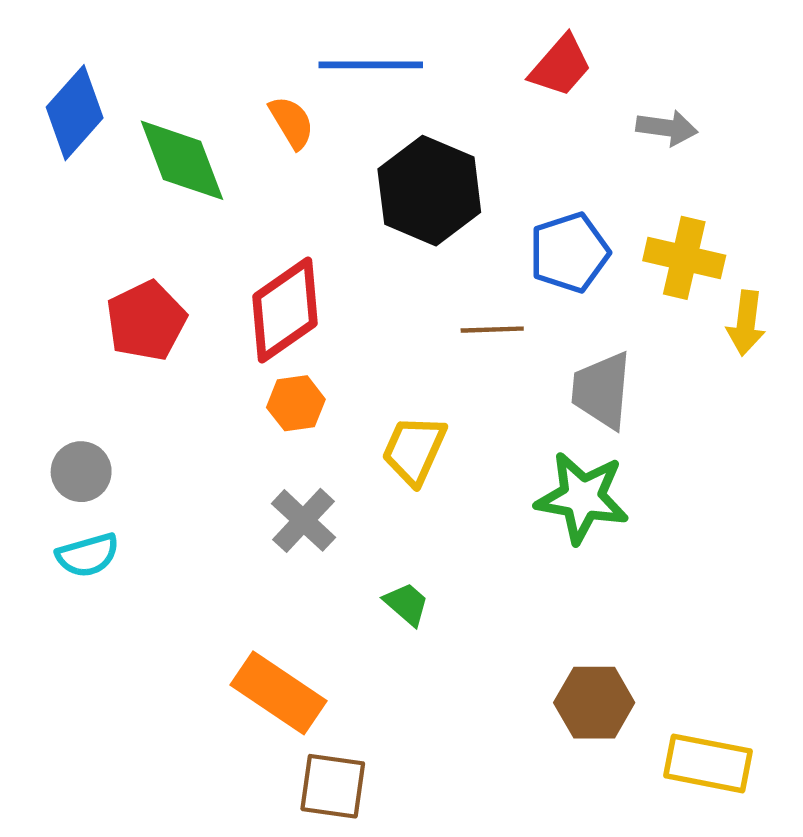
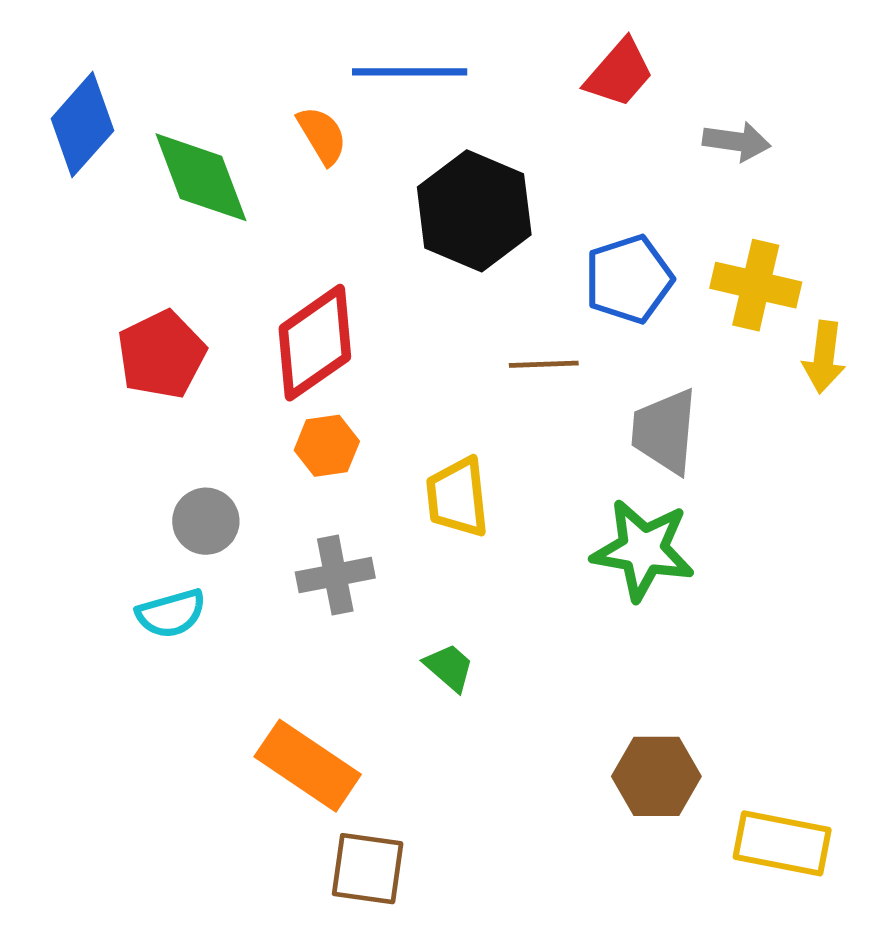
yellow trapezoid: (414, 450) -> (457, 497), turned -30
gray circle: (81, 472) -> (206, 521), moved
gray cross: (303, 520) -> (335, 575), turned 36
cyan semicircle: (88, 555) -> (171, 613), moved

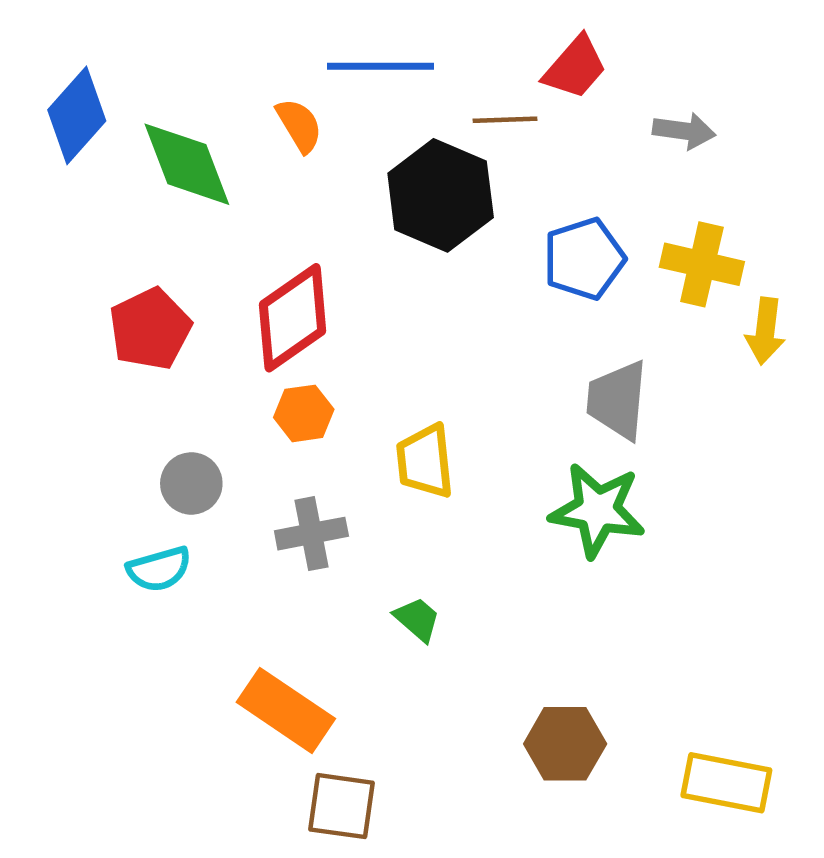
brown line: (544, 364) -> (505, 120), moved
brown hexagon: (656, 776) -> (565, 744), moved

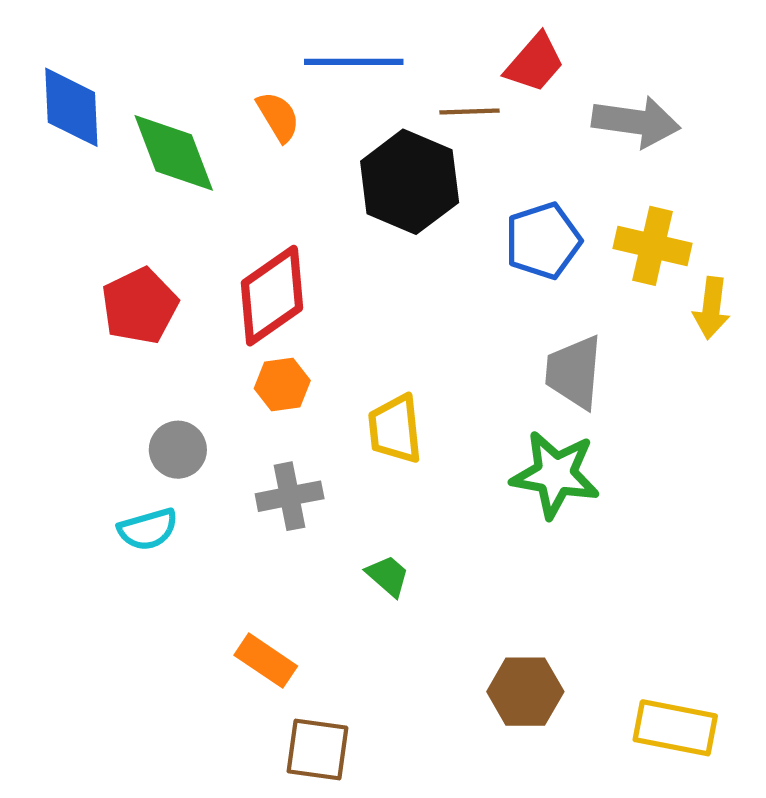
blue diamond: (77, 115) -> (71, 107), turned -44
gray arrow: (684, 131) -> (636, 122), size x1.5
orange rectangle: (286, 710) -> (266, 661), size x0.7

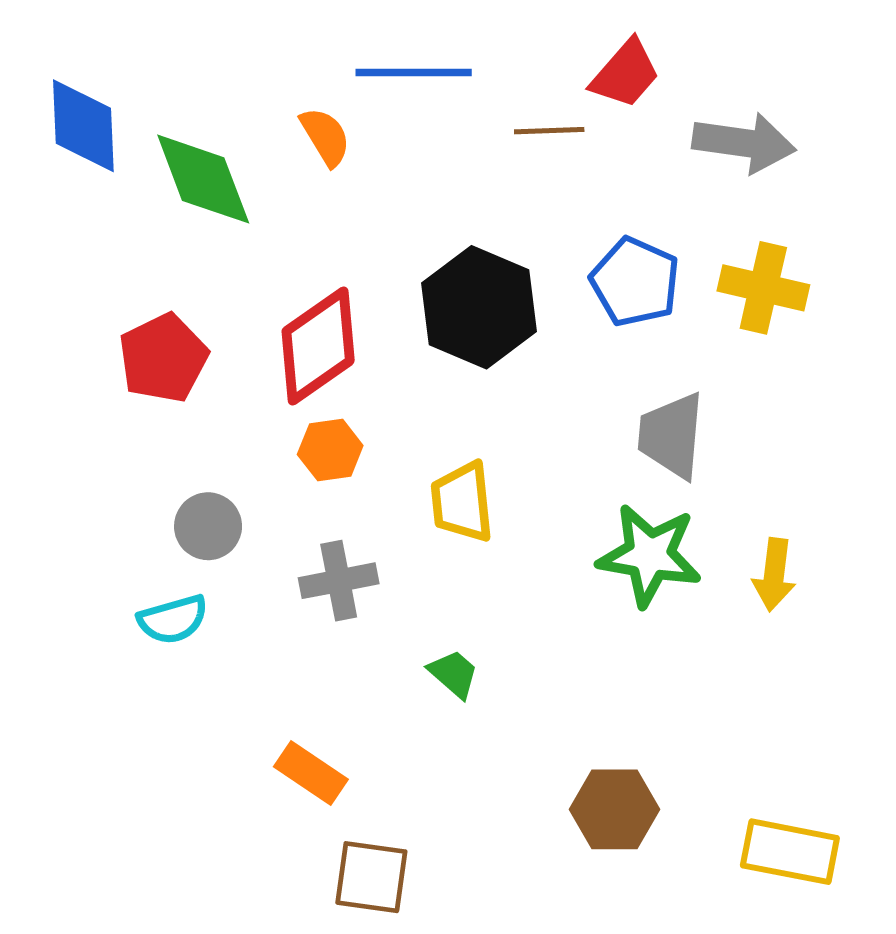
black hexagon: (410, 182) -> (479, 307), moved
blue pentagon: (543, 241) -> (635, 282), turned -30
yellow arrow: (711, 308) -> (774, 575), moved

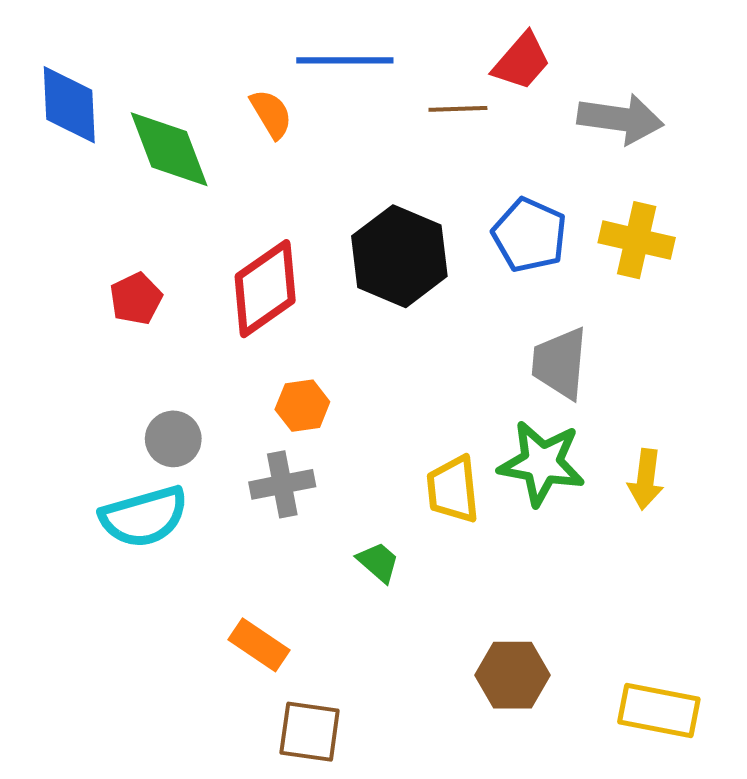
red pentagon: (163, 358) -> (136, 299), size x0.7
orange hexagon: (330, 450) -> (302, 406), moved
yellow trapezoid: (462, 502) -> (453, 489), moved
cyan semicircle: (173, 619) -> (144, 517), size x1.5

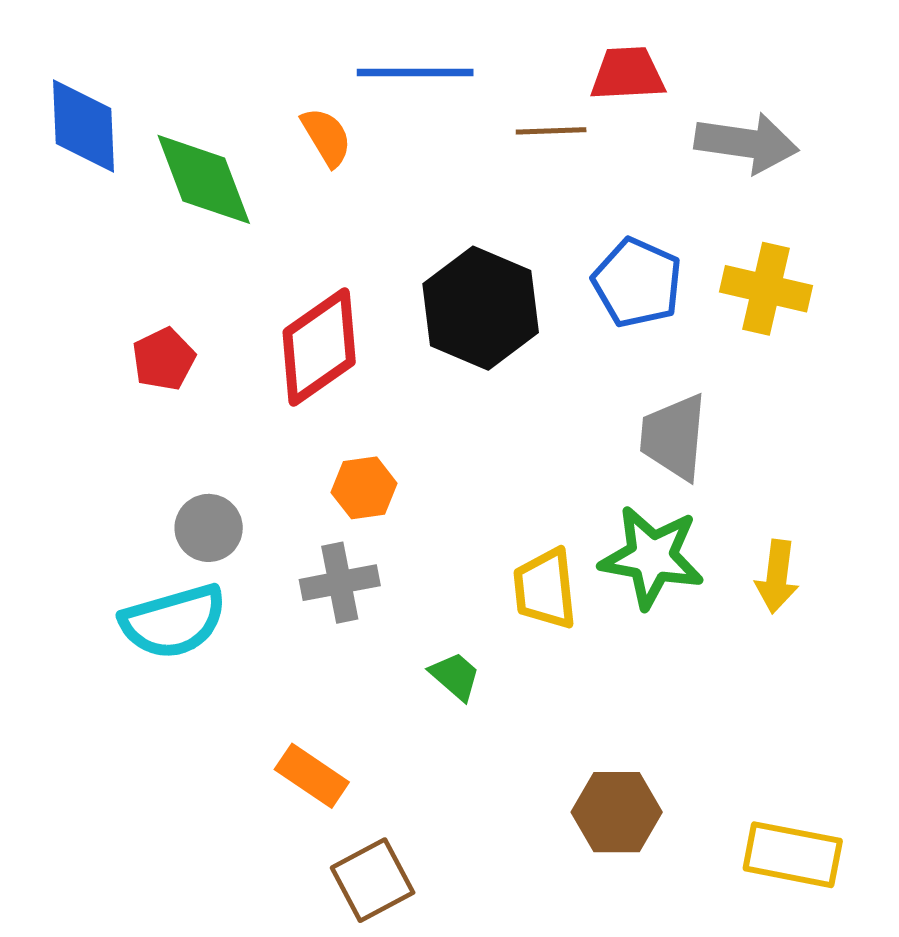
red trapezoid: (522, 61) -> (628, 74), turned -134
brown square: (310, 732) -> (373, 880), turned -36

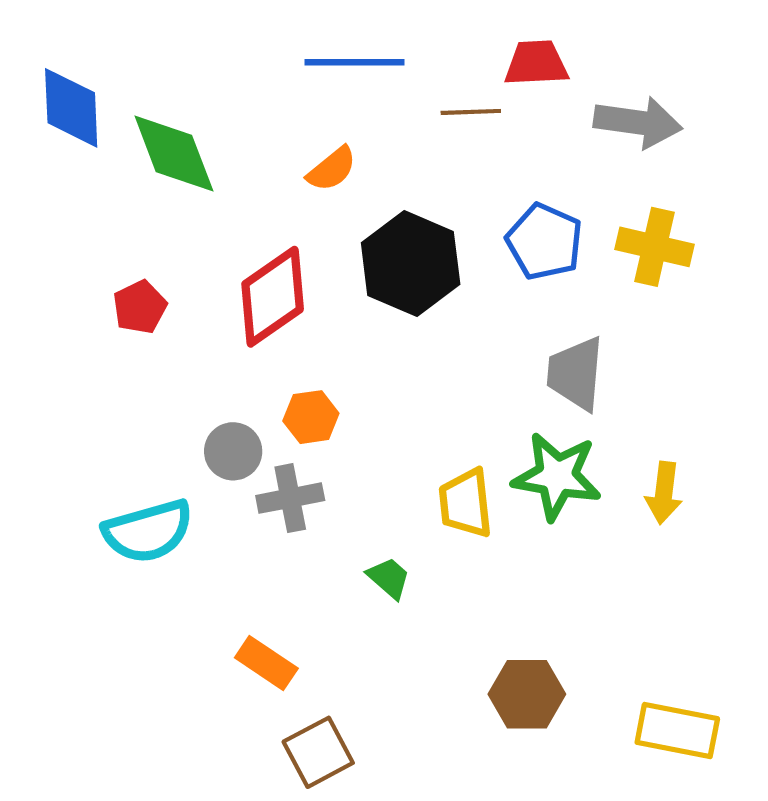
orange semicircle: (326, 137) -> (332, 169), moved, turned 82
gray circle: (209, 528) -> (233, 451), moved

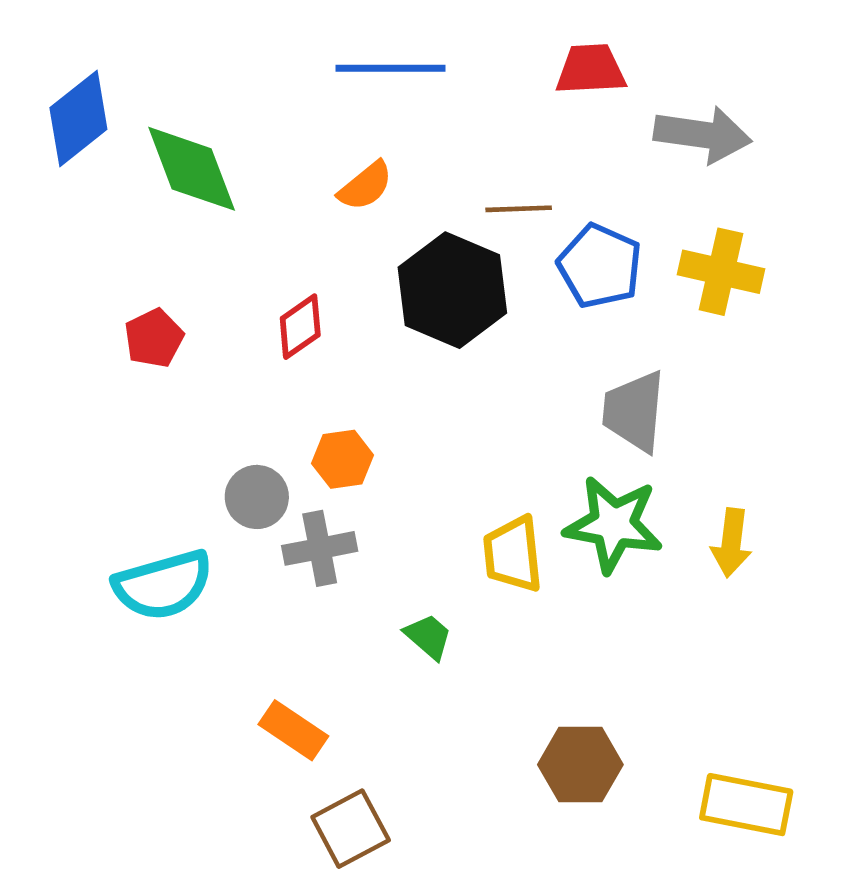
blue diamond: (71, 108) -> (78, 119), turned 54
brown line: (471, 112) -> (519, 209), moved
red diamond: (273, 297) -> (300, 327), size x0.6

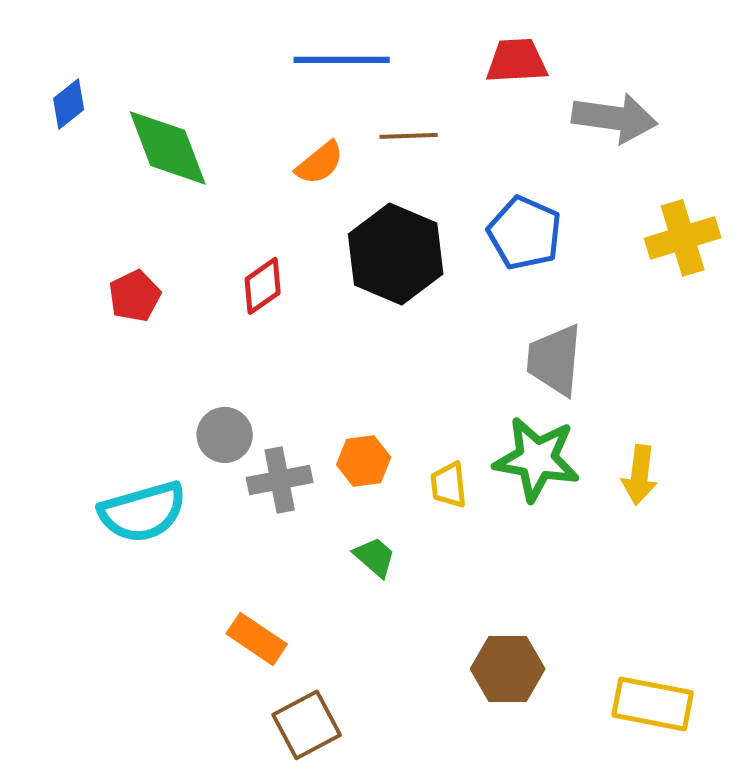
blue diamond: (78, 119) -> (69, 104), size x0.6
brown line: (519, 209) -> (409, 136), moved
yellow cross: (721, 272) -> (683, 238), moved, turned -30
orange hexagon: (343, 459) -> (364, 461), moved
yellow trapezoid: (513, 554) -> (449, 485), size x0.7

